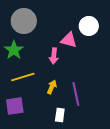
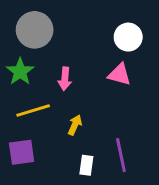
pink triangle: (69, 40) -> (120, 74), moved
pink arrow: (54, 56) -> (65, 79), moved
purple line: (76, 94) -> (121, 155), moved

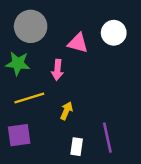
green star: (20, 72) -> (18, 63), turned -30
pink triangle: (120, 74) -> (78, 43), moved

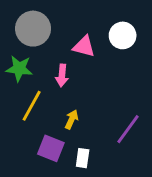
yellow line: (29, 98) -> (32, 106), turned -44
purple square: (19, 135) -> (51, 148), moved, turned 30
purple line: (107, 138) -> (128, 129), moved, turned 48

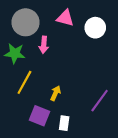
pink triangle: (84, 46) -> (65, 18), moved
pink arrow: (62, 75) -> (44, 45), moved

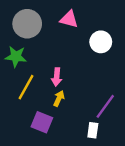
white circle: (95, 28) -> (101, 42), moved
pink arrow: (44, 45) -> (57, 77), moved
white rectangle: (64, 123) -> (93, 130), moved

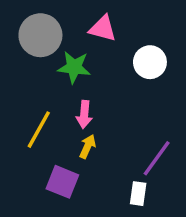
green star: (16, 57) -> (74, 67), moved

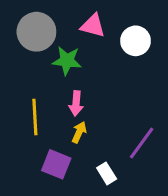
white circle: (150, 62) -> (136, 41), moved
yellow line: (39, 130) -> (35, 117), turned -32
white rectangle: (138, 194) -> (107, 173), moved, turned -40

